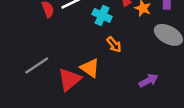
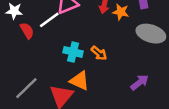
cyan cross: (102, 15) -> (73, 52), moved

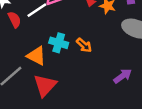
orange triangle: (79, 81) -> (36, 56), moved

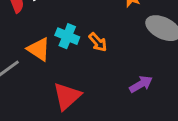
red triangle: (45, 85) -> (67, 96), moved

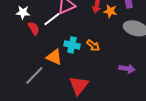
purple arrow: (141, 84) -> (127, 69), turned 49

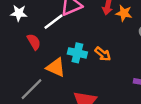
red semicircle: (34, 28) -> (34, 42), moved

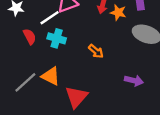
cyan cross: (77, 53) -> (57, 38), moved
orange triangle: (56, 67) -> (51, 76), moved

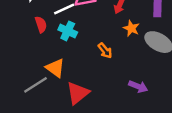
orange star: (118, 13) -> (131, 28), moved
gray line: (25, 82) -> (35, 85), moved

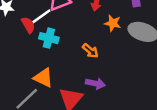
red semicircle: (41, 24) -> (28, 25), moved
purple arrow: (138, 86) -> (95, 83), moved

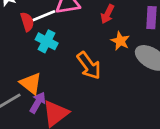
orange arrow: (90, 51) -> (89, 66), size x1.5
purple arrow: (95, 83) -> (38, 102), moved, turned -84

